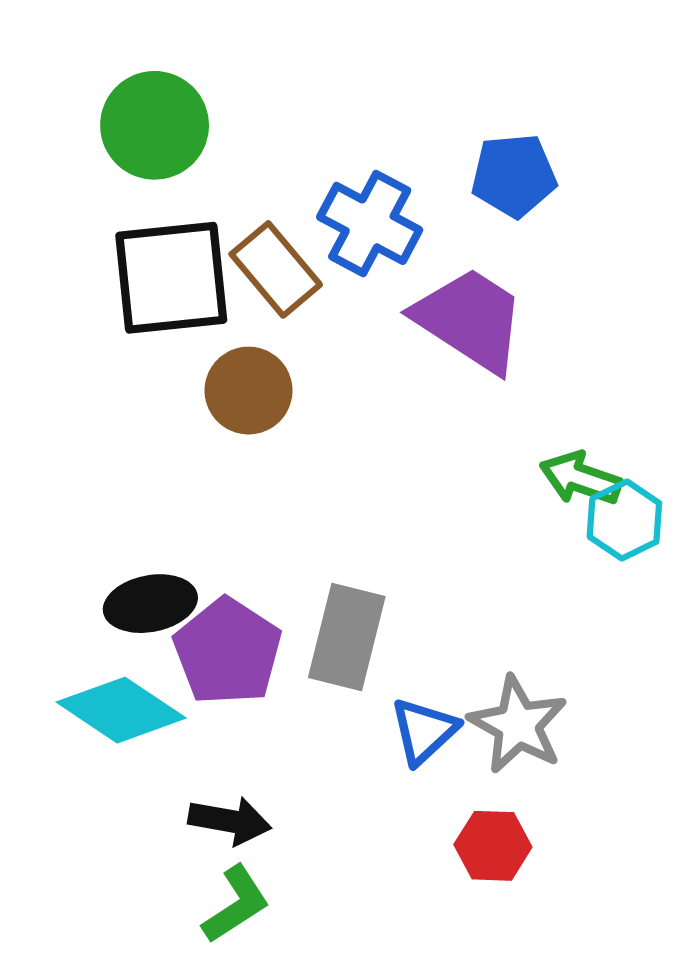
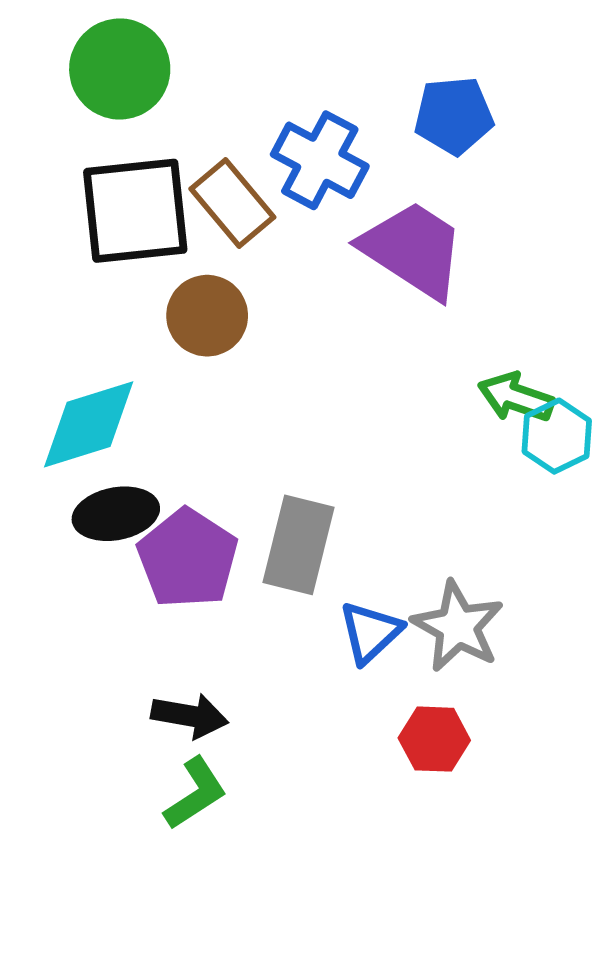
cyan diamond: (121, 710) -> (89, 424), moved, turned -51

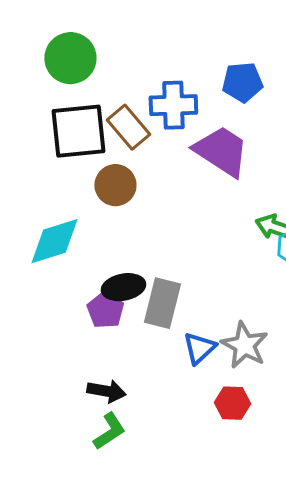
blue cross: (320, 160) -> (173, 105), turned -30
black ellipse: (116, 514) -> (123, 287), moved
purple pentagon: (188, 558) -> (105, 310), size x0.7

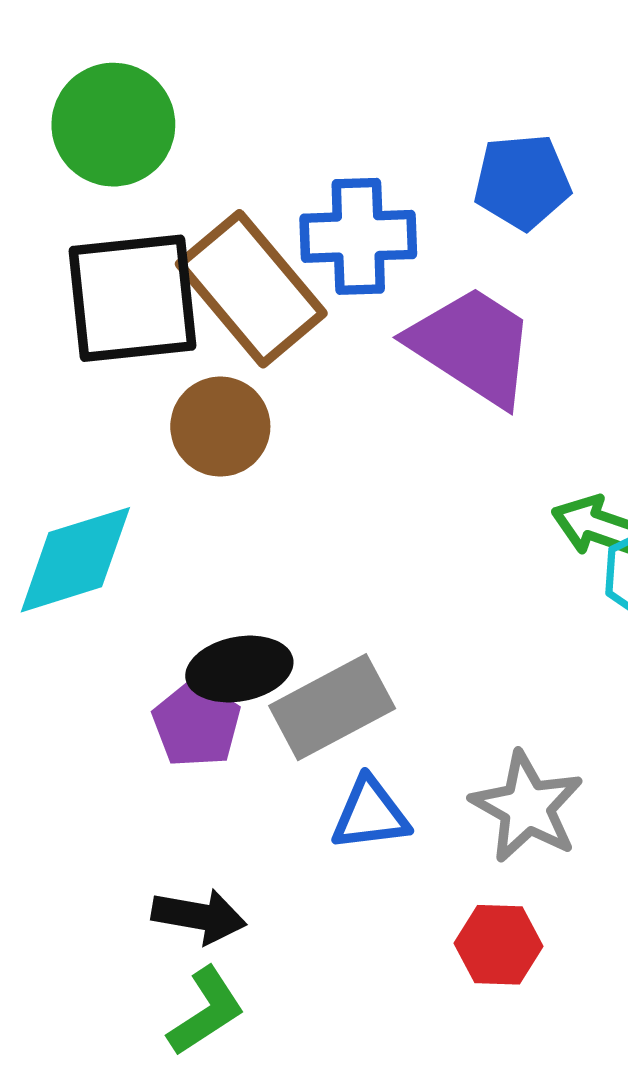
brown rectangle: (128, 127) -> (251, 289), size x1.4
gray rectangle: (162, 303) -> (332, 707), turned 48
blue triangle: (199, 348) -> (370, 814), moved, turned 36

